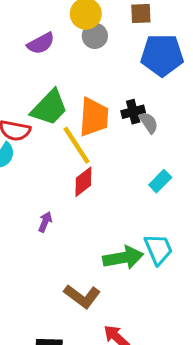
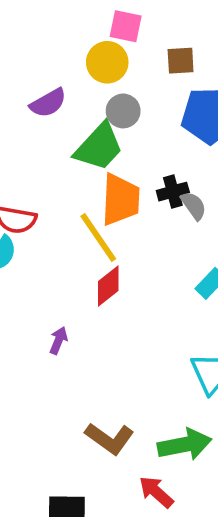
gray circle: (95, 36) -> (123, 111), moved
green trapezoid: (49, 108) -> (99, 147), moved
green arrow: (123, 258) -> (185, 445), moved

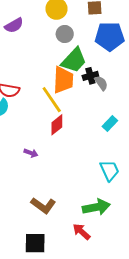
purple semicircle: (48, 103) -> (14, 25), moved
green trapezoid: (99, 147) -> (74, 60), moved
purple arrow: (58, 340) -> (31, 153), turned 88
brown L-shape: (110, 438) -> (43, 205), moved

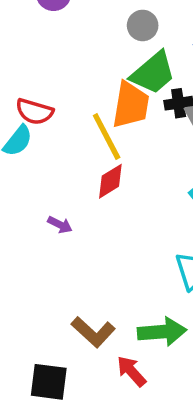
brown L-shape: (43, 205) -> (93, 332), moved

